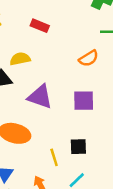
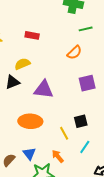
purple square: (84, 101) -> (87, 83), moved

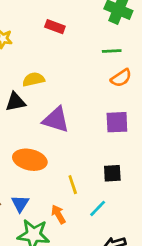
green line: (86, 29) -> (112, 51), moved
red rectangle: (32, 35) -> (55, 27), moved
orange semicircle: (74, 52) -> (121, 78), moved
black square: (81, 121) -> (112, 173), moved

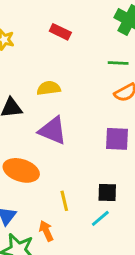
yellow semicircle: (34, 79) -> (49, 88), moved
cyan line: (98, 208) -> (100, 218), moved

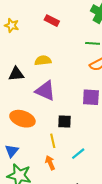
black square: (107, 193) -> (65, 122), moved
orange arrow: (46, 231) -> (50, 163), moved

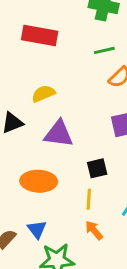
red rectangle: (52, 21) -> (40, 36), size x1.6
yellow line: (53, 141) -> (89, 199), turned 32

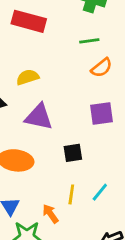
yellow line: (89, 199) -> (71, 194), moved
orange arrow: (94, 230) -> (50, 214), moved

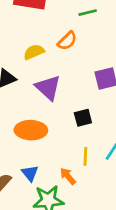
orange semicircle: (102, 68) -> (67, 41), moved
purple triangle: (39, 117) -> (48, 88), turned 36

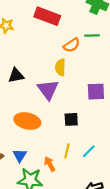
orange semicircle: (67, 41) -> (72, 45), moved
yellow semicircle: (34, 52) -> (60, 67), moved, turned -77

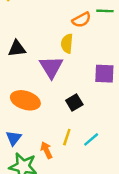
black square: (71, 119) -> (74, 103), turned -32

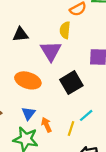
black square: (74, 103) -> (71, 83), size x1.5
yellow line: (67, 137) -> (71, 128), moved
blue triangle: (14, 138) -> (28, 113), moved

